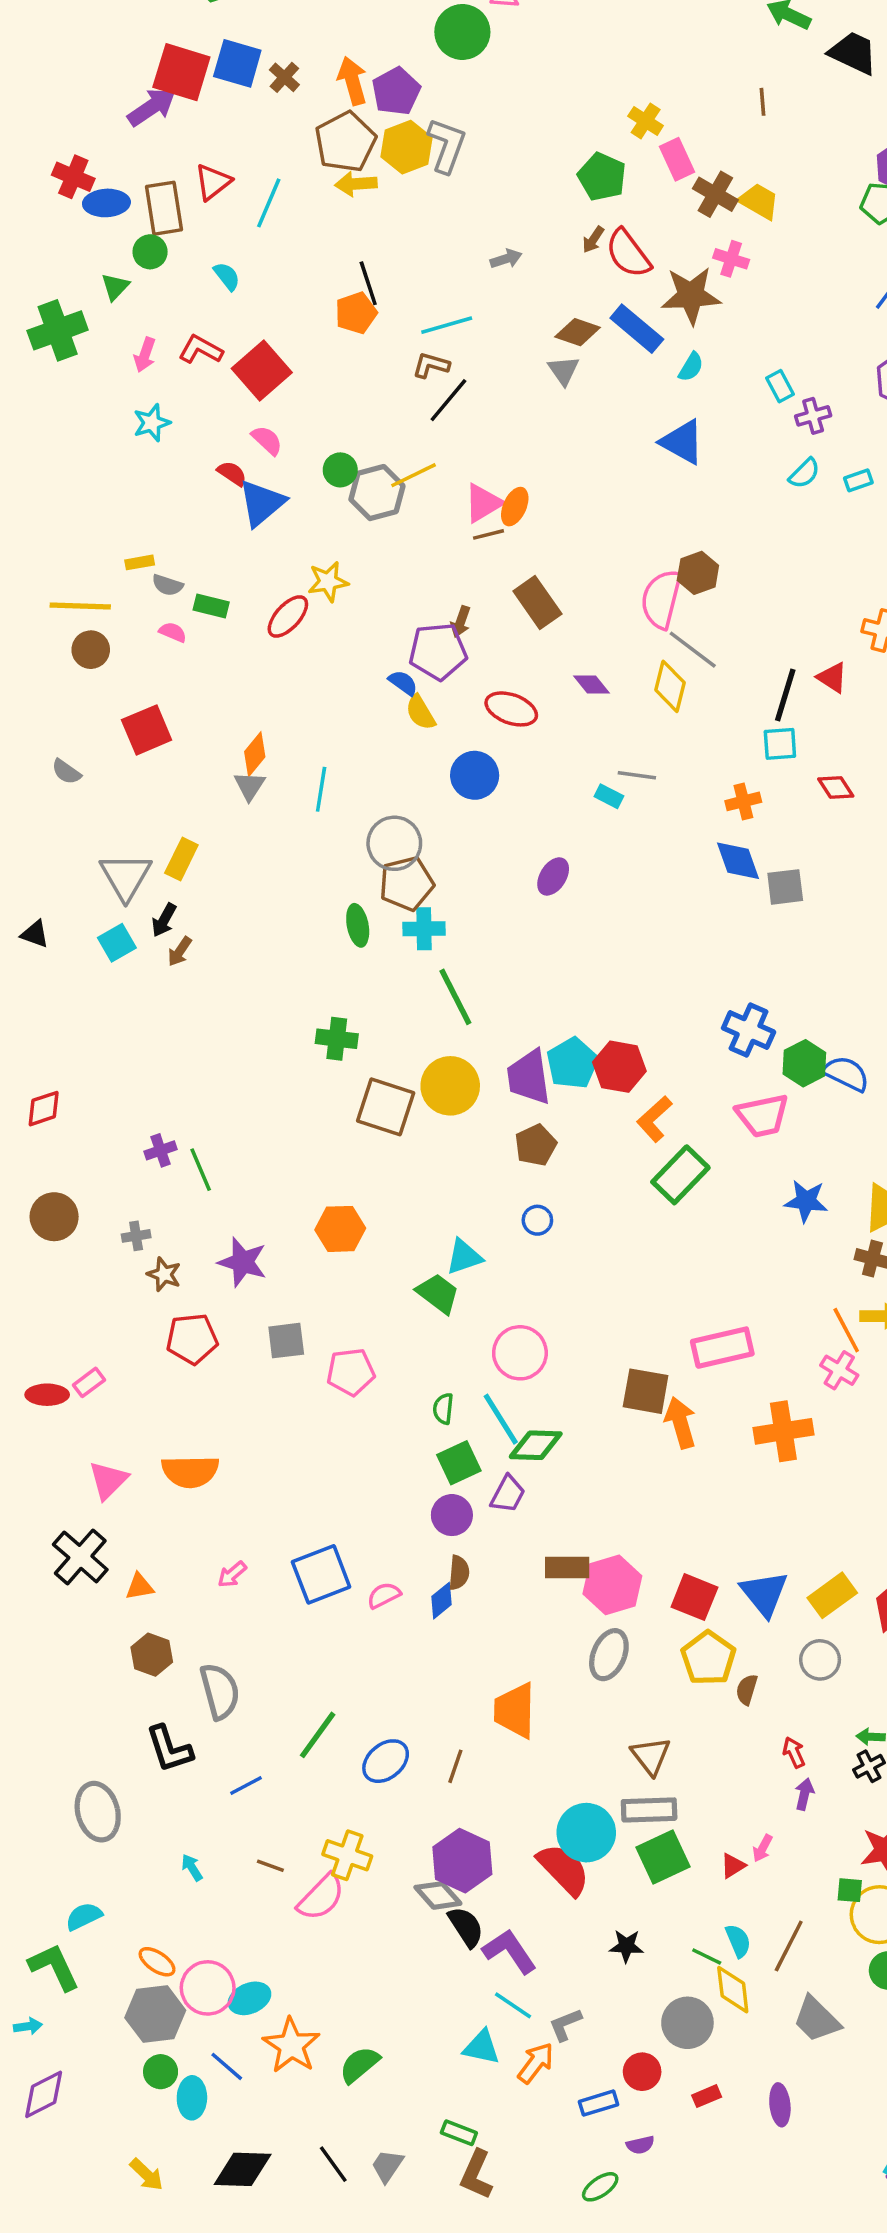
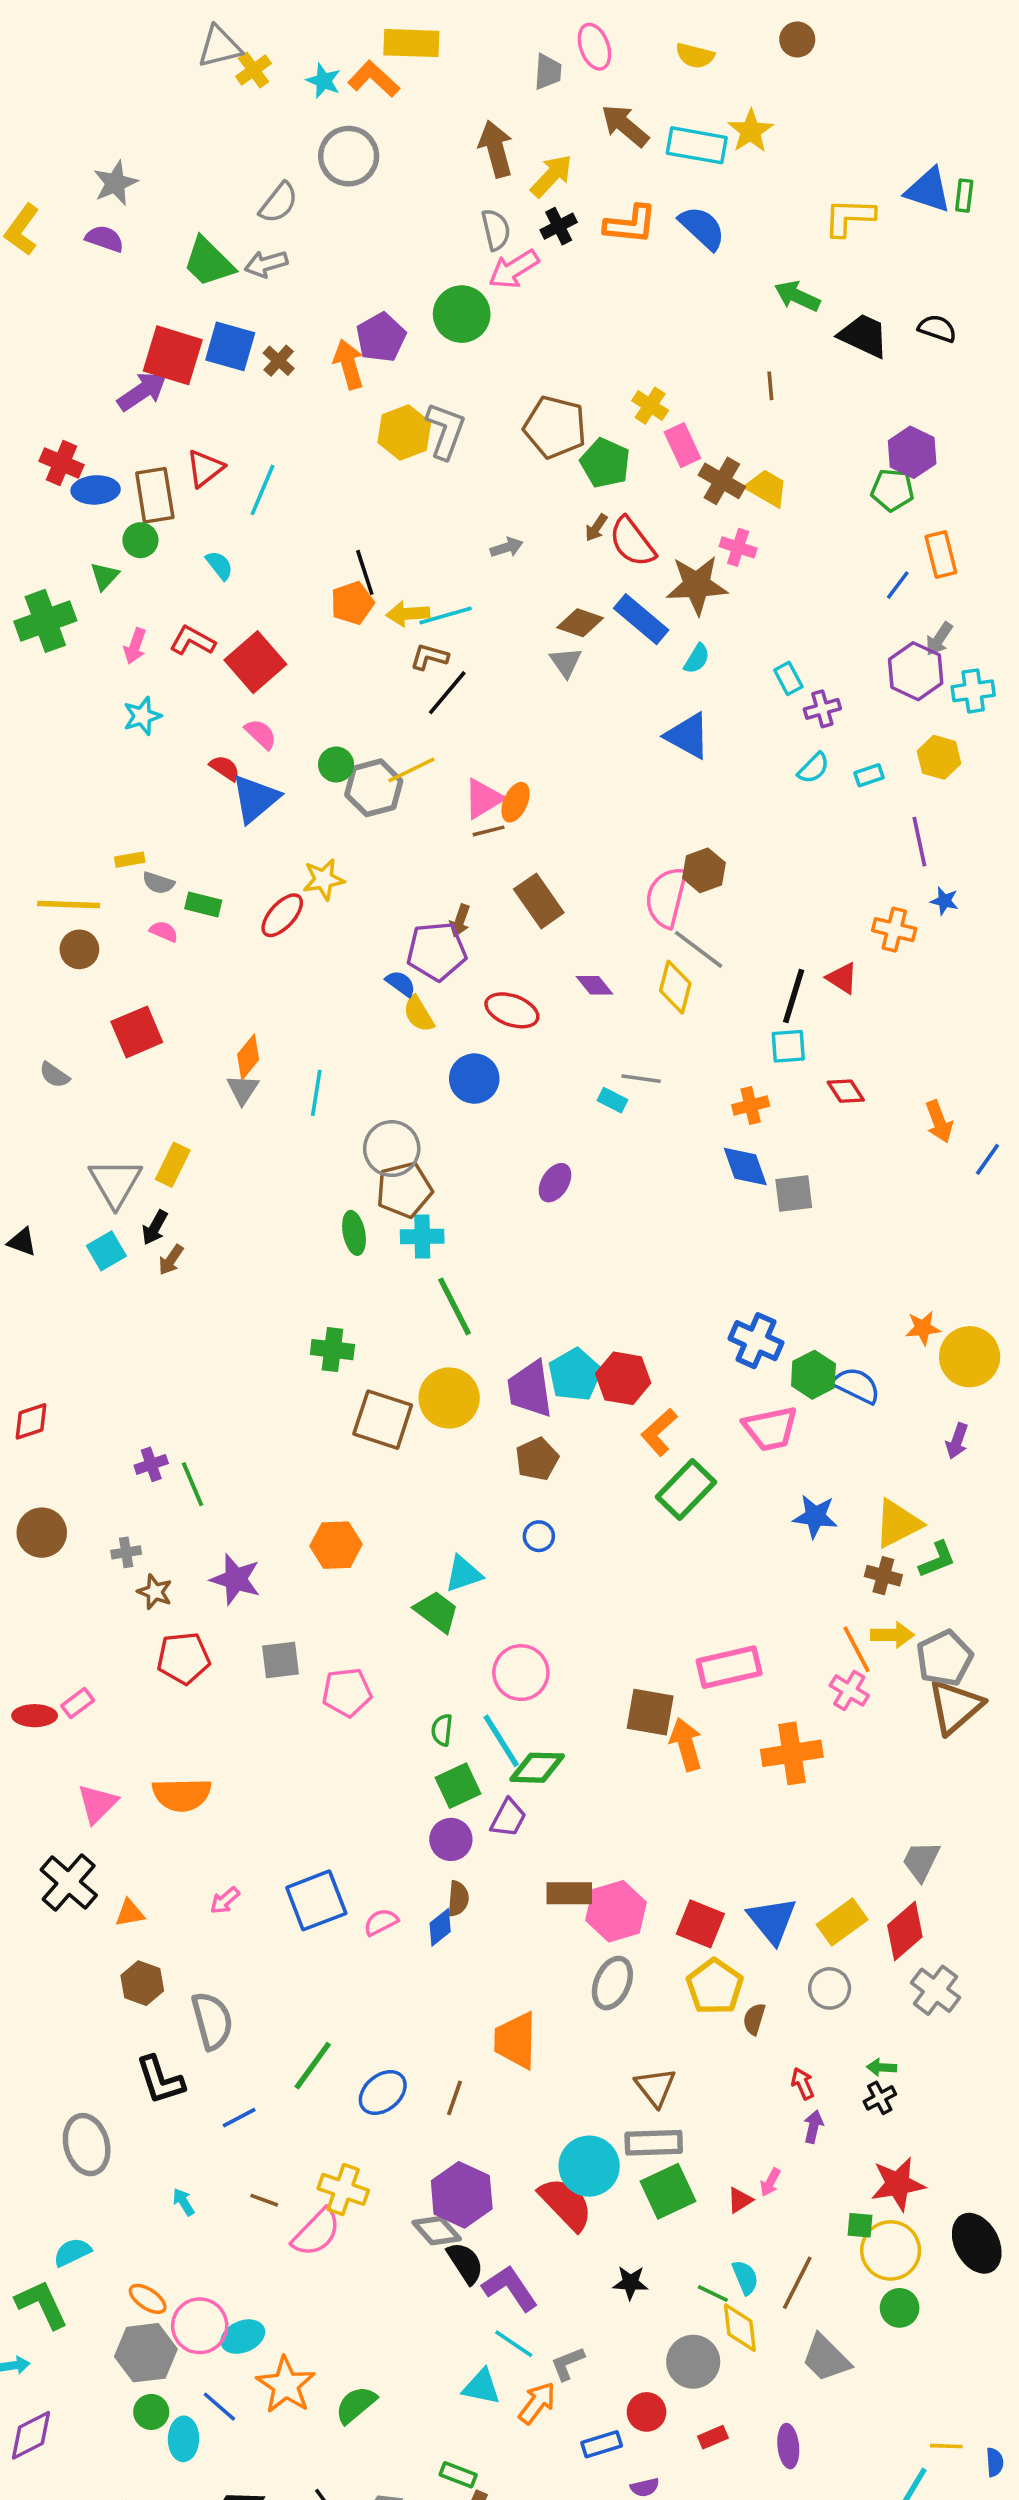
purple pentagon: (396, 91) -> (381, 337), moved
brown pentagon: (345, 142) -> (555, 427), moved, turned -30
yellow arrow: (356, 184) -> (408, 614), moved

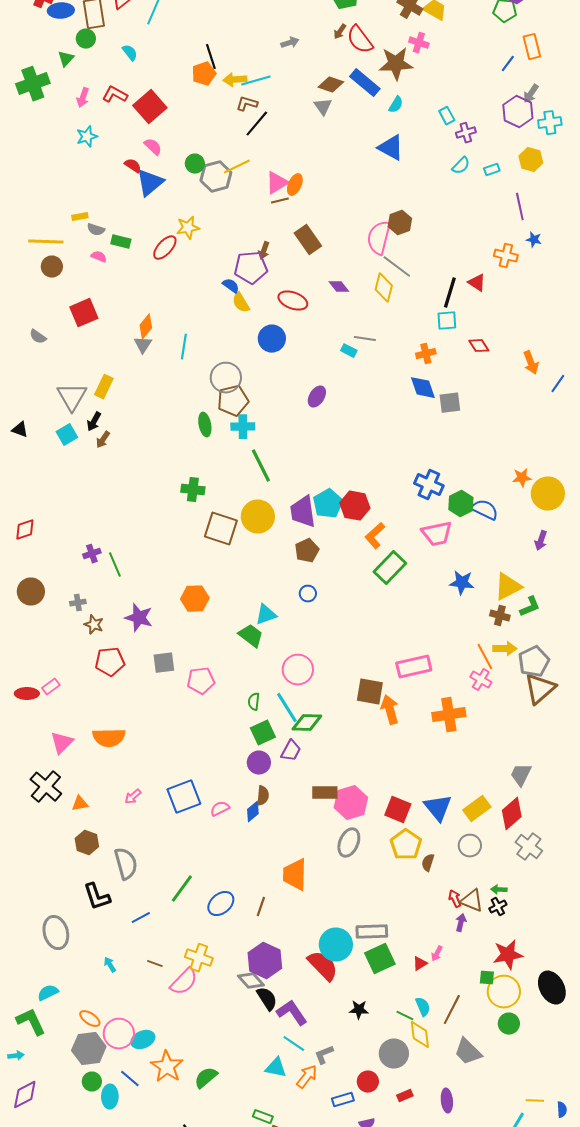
brown triangle: (655, 2087) -> (472, 901), moved, turned -30

